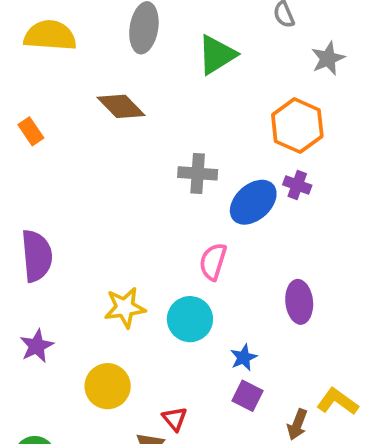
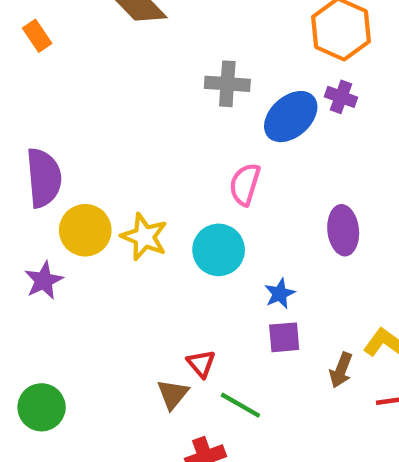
yellow star: (125, 308) -> (144, 237), turned 30
yellow circle: (108, 386) -> (85, 230), moved
purple square: (247, 396) -> (284, 337), turned -32

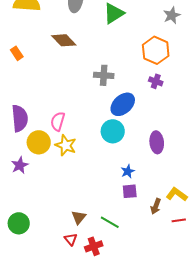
blue ellipse: (291, 117) -> (123, 104), moved
pink semicircle: (245, 184) -> (58, 121), moved
cyan circle: (219, 250) -> (113, 131), moved
red triangle: (201, 364) -> (71, 239), moved

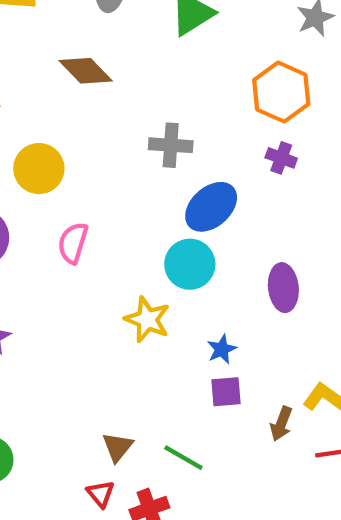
yellow circle: (39, 142) -> (39, 169), moved
yellow star: (66, 145) -> (147, 319), moved

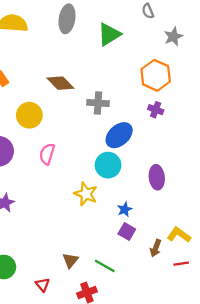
brown diamond: (86, 71) -> (60, 83), moved
purple square: (226, 392) -> (127, 232), turned 35
red triangle: (101, 494) -> (43, 285), moved

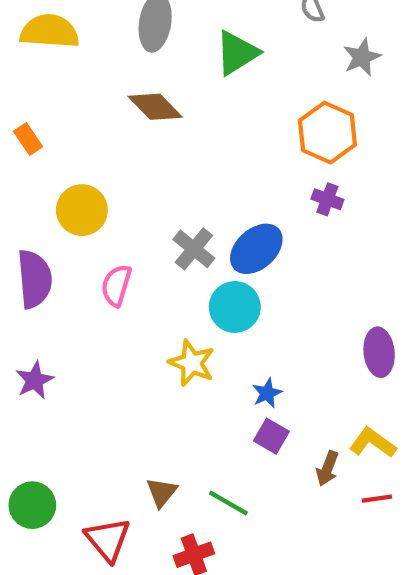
brown diamond: (60, 83) -> (155, 107), moved
gray cross: (98, 103) -> (194, 249), moved, turned 35
purple ellipse: (157, 177) -> (379, 352), moved
red triangle: (43, 285) -> (108, 540), size x1.6

